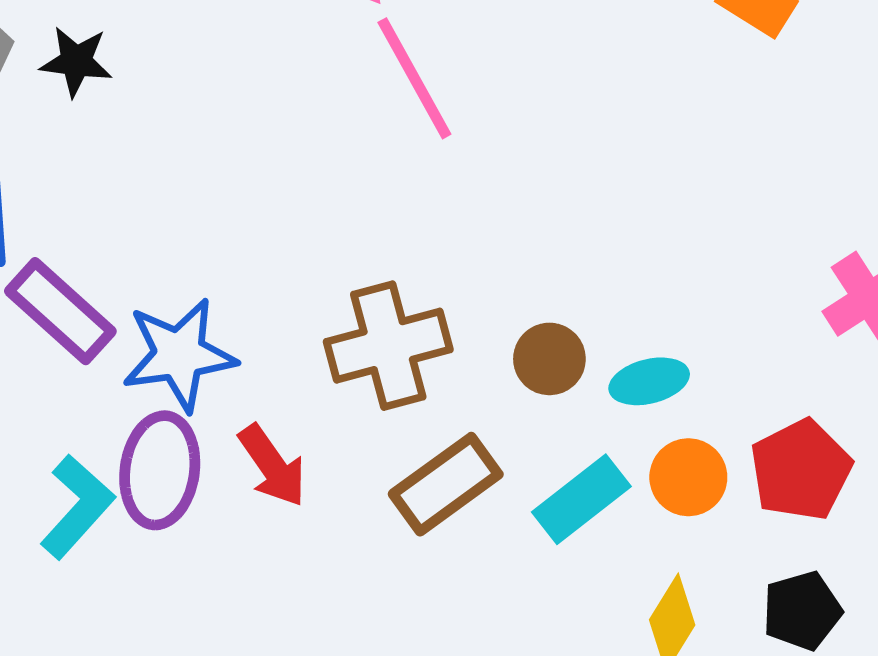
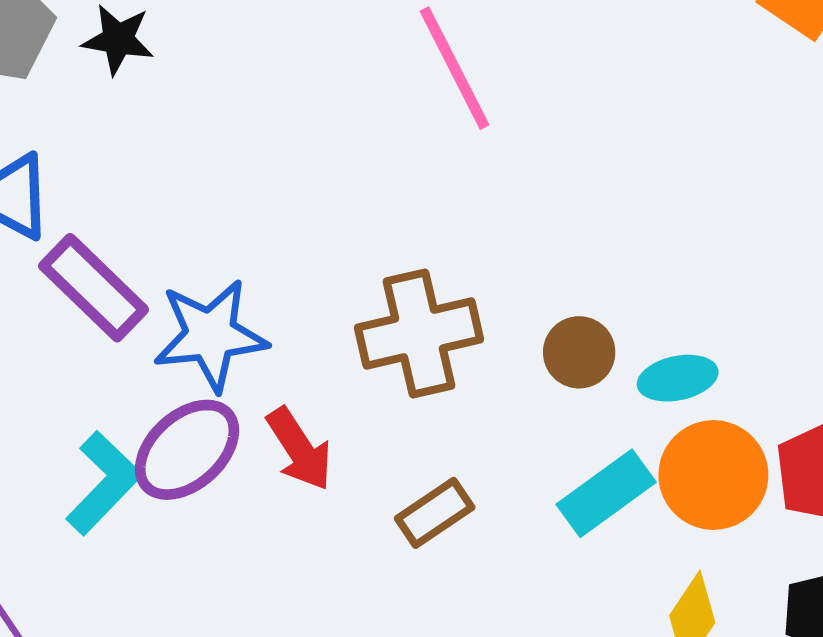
purple ellipse: (160, 470) -> (187, 450), turned 38
orange circle: (688, 477) -> (713, 475), size x1.4
brown rectangle: (446, 484) -> (435, 513), moved, size x0.7

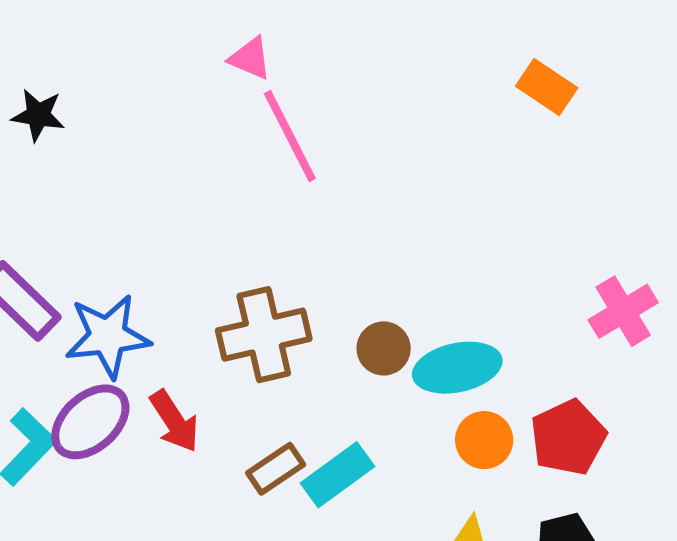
cyan ellipse: (678, 378) -> (457, 368), size x1.5
orange circle: (713, 475) -> (484, 440), size x0.7
cyan rectangle: (606, 493) -> (338, 475), moved

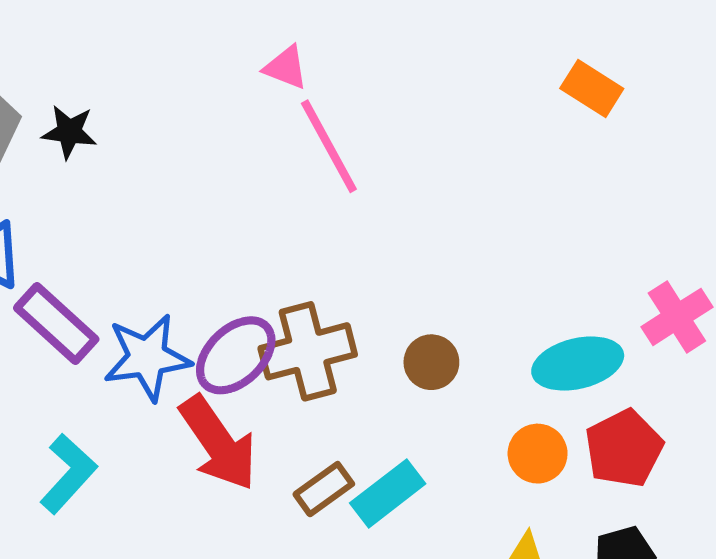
cyan ellipse: (457, 368) -> (578, 363), moved
red arrow: (174, 421) -> (218, 443), size x1.5
purple ellipse: (90, 422) -> (236, 355), moved

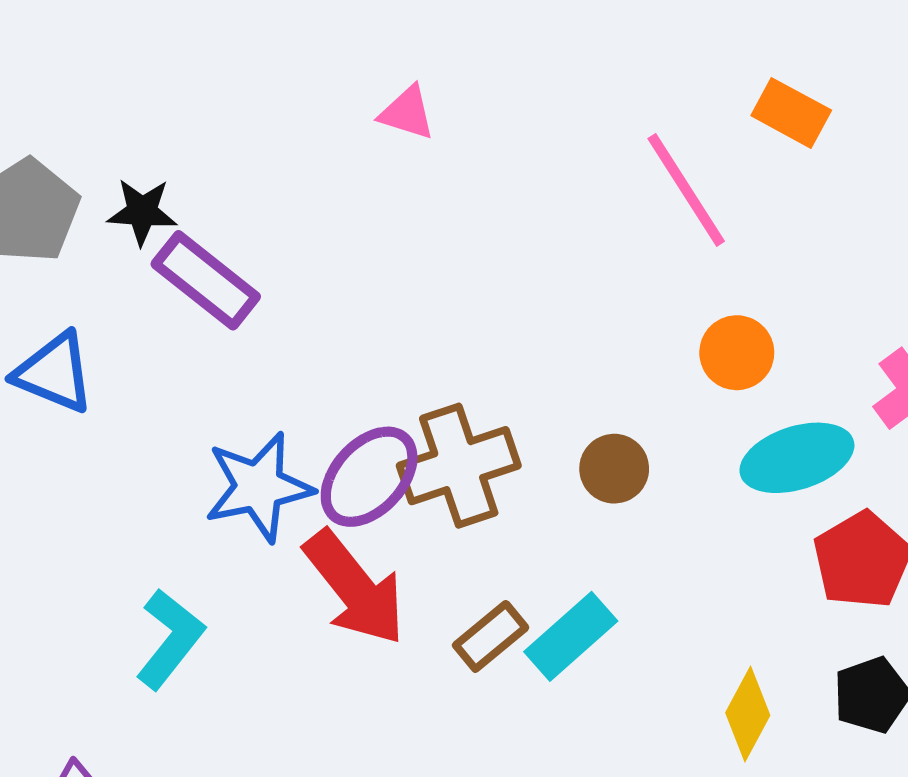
pink line: (329, 146) -> (686, 190), moved
purple rectangle: (56, 324) -> (206, 280), moved
orange circle: (538, 454) -> (737, 353), moved

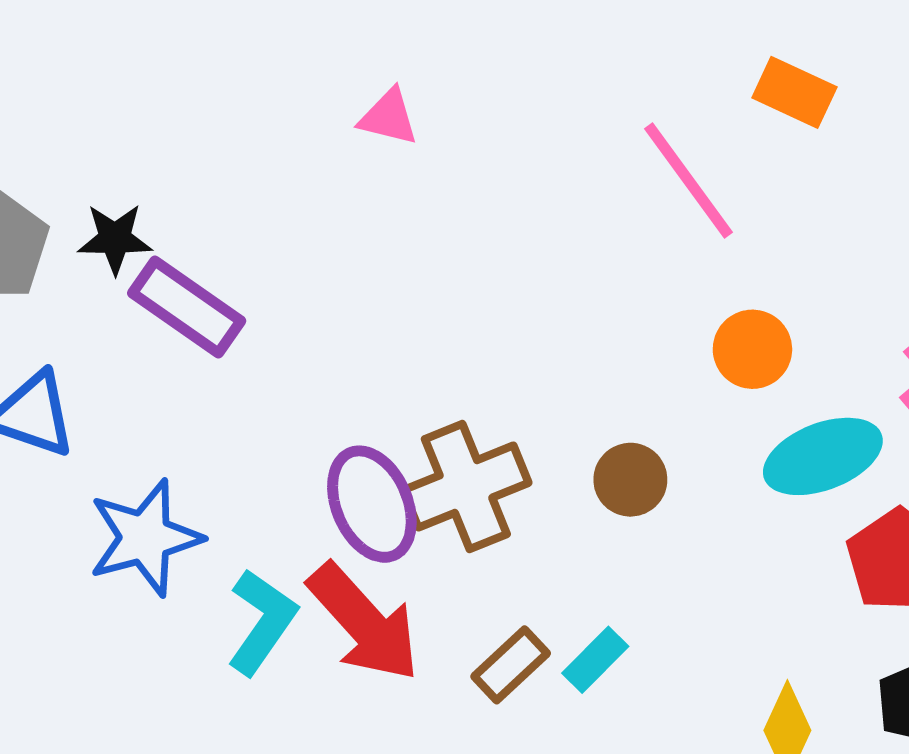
purple ellipse: (369, 477) -> (372, 504), turned -62
blue star: (259, 487) -> (145, 538), moved
cyan rectangle: (571, 636) -> (595, 660), size x0.7
cyan L-shape: (170, 639) -> (262, 622), moved

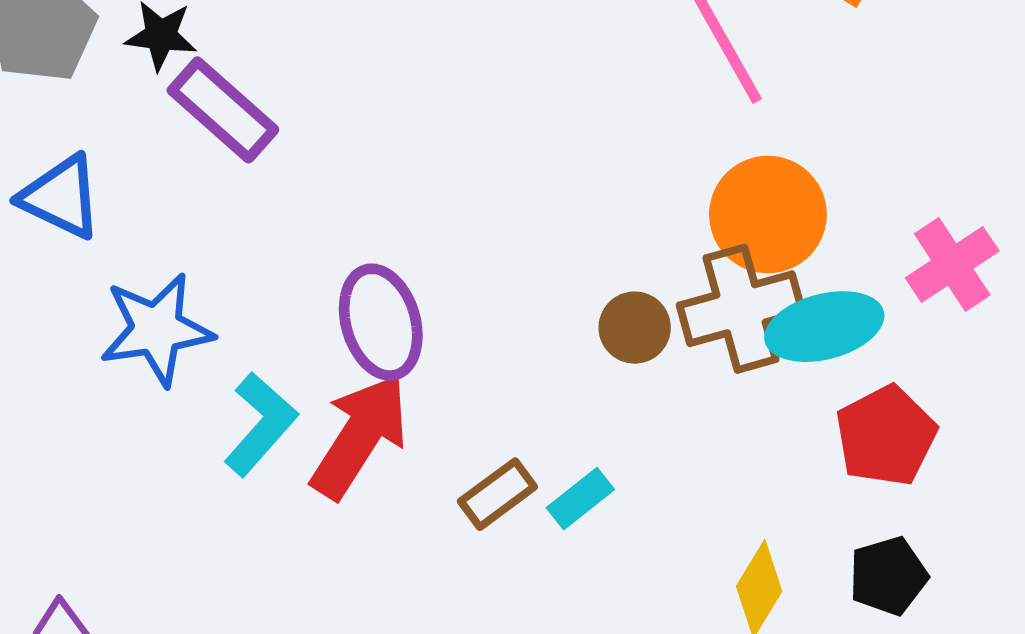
orange circle: (752, 349) -> (768, 215), size x1.5
brown cross: (466, 487) -> (741, 309), moved
red arrow: (364, 622) -> (360, 436), turned -112

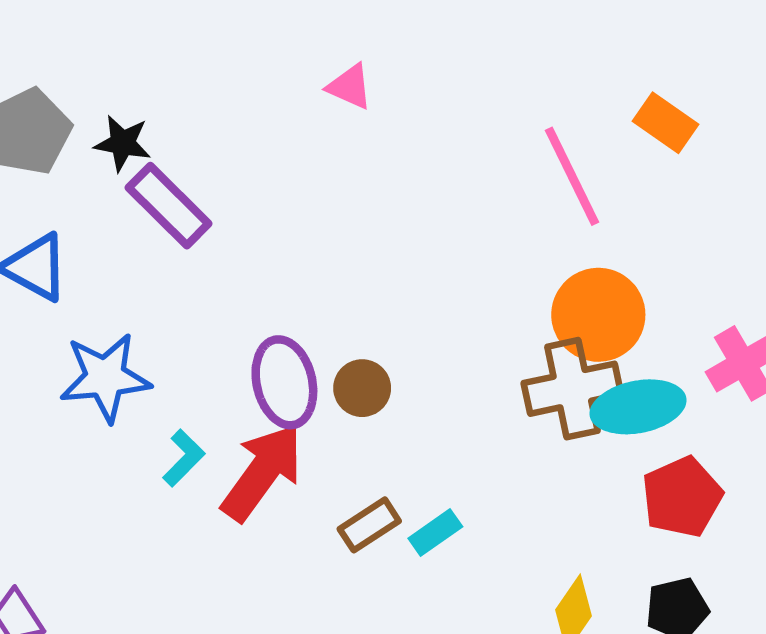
brown circle: (635, 328) -> (362, 388), moved
cyan L-shape: (261, 424) -> (184, 458), size x0.7

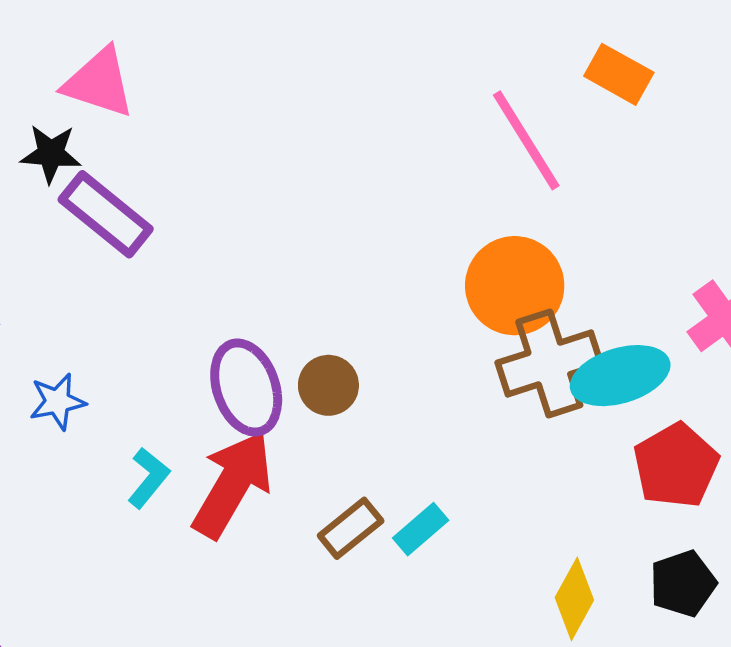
pink triangle: (350, 87) -> (99, 83), moved, size x1.5
orange circle: (598, 315) -> (515, 286), moved
blue star: (105, 377) -> (57, 402), size x0.6

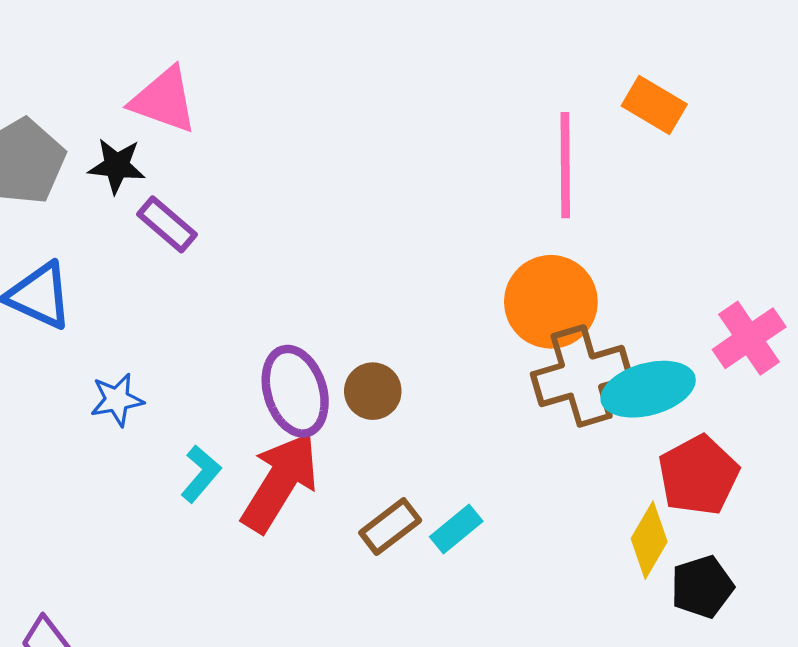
pink line: (526, 140) -> (565, 165), turned 30
purple rectangle: (106, 214) -> (167, 224), size x0.7
yellow diamond: (574, 599) -> (649, 540), moved

